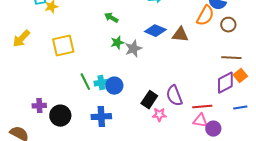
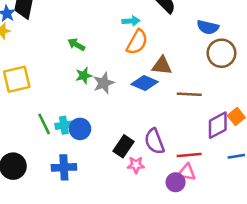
orange semicircle: (205, 16) -> (137, 42), moved
brown circle: (228, 25) -> (221, 53), size x1.5
blue diamond: (155, 31) -> (145, 83), moved
brown line: (231, 58) -> (189, 94), moved
purple circle: (213, 129) -> (176, 182), moved

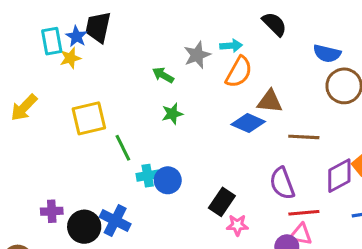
gray star: (104, 83) -> (197, 55), moved
green line: (44, 124) -> (123, 148), moved
purple semicircle: (154, 141) -> (282, 183), moved
blue cross: (64, 167) -> (115, 220), moved, turned 30

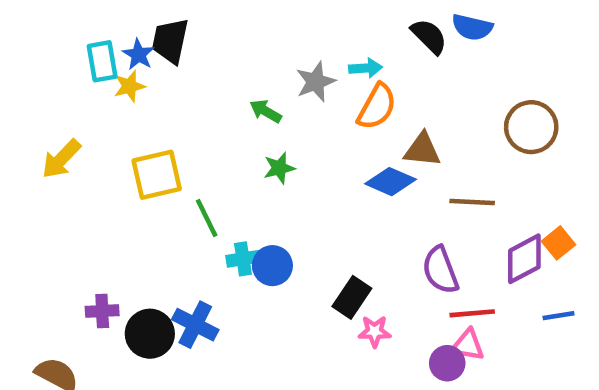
blue semicircle: (327, 53) -> (472, 27), moved

